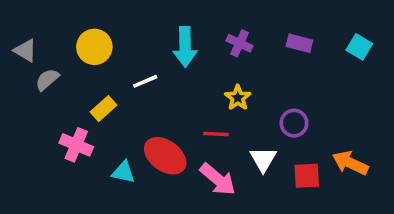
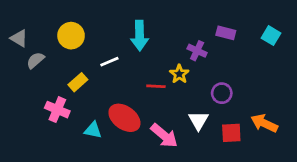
purple cross: (240, 43) -> (197, 51), moved
red line: (216, 134) -> (156, 86), moved

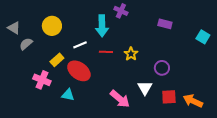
cyan square: (271, 36) -> (203, 37), moved
purple cross: (197, 51) -> (121, 11), moved
red line: (156, 86) -> (106, 52), moved
red ellipse: (124, 118) -> (79, 71), moved
orange arrow: (264, 123) -> (193, 101), moved

